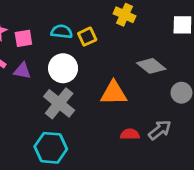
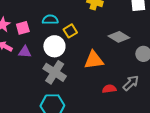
yellow square: (87, 37) -> (70, 31), moved

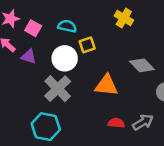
pink square: (23, 28) -> (33, 28), turned 32

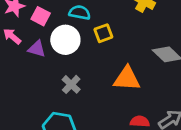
white circle: (65, 58) -> (65, 40), moved
gray cross: (58, 89) -> (71, 84), size x0.6

